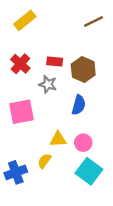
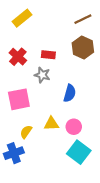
brown hexagon: (83, 70) -> (83, 48), moved
yellow semicircle: (44, 161) -> (26, 132), moved

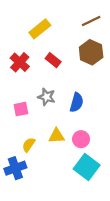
yellow rectangle: (22, 18) -> (40, 29), moved
red rectangle: (48, 55) -> (53, 60), turned 32
gray star: (42, 75) -> (47, 97), moved
pink square: (19, 99) -> (21, 109), size x0.6

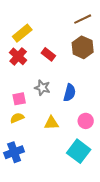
yellow rectangle: (40, 29) -> (22, 33), moved
pink circle: (81, 139) -> (86, 121), moved
yellow semicircle: (29, 145) -> (17, 118), moved, turned 32

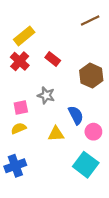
brown hexagon: (83, 47) -> (91, 76), moved
blue semicircle: (70, 93) -> (76, 115), moved, turned -42

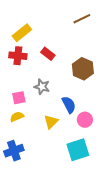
red cross: (20, 61) -> (18, 56), turned -36
yellow triangle: (56, 134) -> (51, 122), turned -42
cyan square: (86, 165) -> (78, 150), turned 35

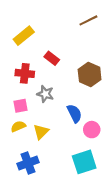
red cross: (18, 56) -> (25, 73), moved
yellow triangle: (51, 122) -> (41, 132), moved
blue cross: (14, 151) -> (28, 163), moved

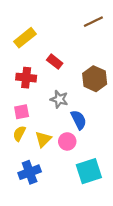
gray star: (45, 94) -> (59, 99), moved
yellow semicircle: (18, 126) -> (19, 133), turned -40
pink circle: (92, 130) -> (67, 141), moved

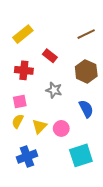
brown line: (93, 22) -> (86, 34), moved
blue semicircle: (79, 120) -> (86, 109), moved

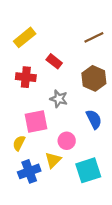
pink square: (20, 101) -> (36, 121), moved, size x1.5
yellow semicircle: (18, 121) -> (19, 143), moved
yellow triangle: (39, 126) -> (53, 160), moved

